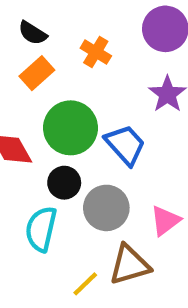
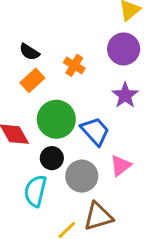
pink triangle: (165, 221) -> (121, 166), moved

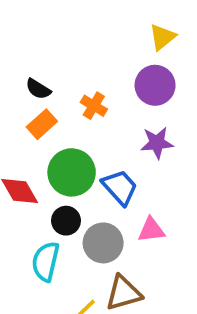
purple star: (125, 95) -> (157, 143), turned 30
pink triangle: (121, 166) -> (151, 230), turned 30

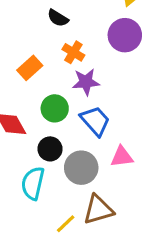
black semicircle: (38, 89) -> (58, 18), moved
purple star: (157, 143) -> (86, 82), moved
green circle: (72, 172) -> (55, 108), size x0.7

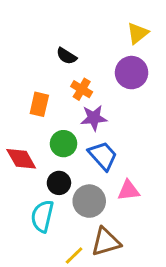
orange rectangle: (30, 68) -> (39, 104), turned -35

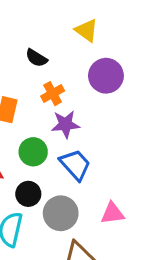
yellow triangle: (138, 33) -> (87, 30), moved, turned -45
orange cross: (82, 89) -> (53, 94), turned 30
pink triangle: (129, 190) -> (112, 213), moved

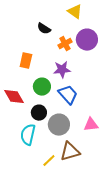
orange cross: (53, 94) -> (65, 44), moved

